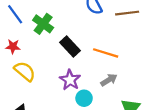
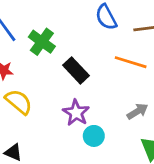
orange line: (106, 53) -> (131, 62), moved
gray arrow: (109, 80) -> (137, 111), moved

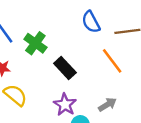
orange line: (131, 62) -> (112, 61), turned 36
gray arrow: (137, 111) -> (107, 105), moved

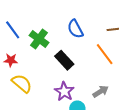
blue semicircle: (91, 22) -> (75, 29), moved

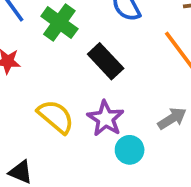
yellow semicircle: (22, 83) -> (56, 117), moved

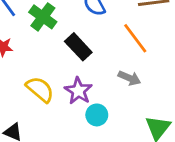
gray arrow: (172, 118) -> (129, 78), moved, turned 55

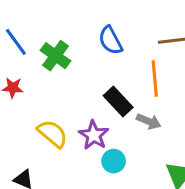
orange line: (135, 38) -> (155, 79), turned 32
black rectangle: (78, 47) -> (118, 102), moved

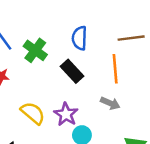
blue semicircle: (110, 40) -> (79, 38), turned 30
black rectangle: (118, 102) -> (72, 71), moved

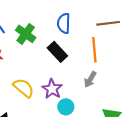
gray arrow: (110, 103) -> (90, 79), turned 98

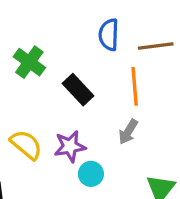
blue semicircle: (64, 23) -> (109, 35), moved
purple star: (52, 89) -> (70, 146), turned 30

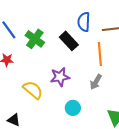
black rectangle: (78, 90) -> (69, 41), moved
purple star: (70, 146) -> (60, 77), moved

